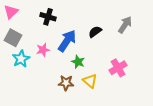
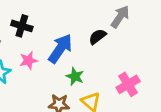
black cross: (48, 17) -> (22, 26), moved
gray arrow: (125, 25) -> (120, 17), moved

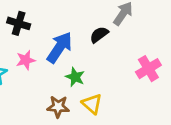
pink cross: (128, 84) -> (148, 69), moved

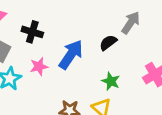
green star: (75, 77) -> (111, 81), moved

